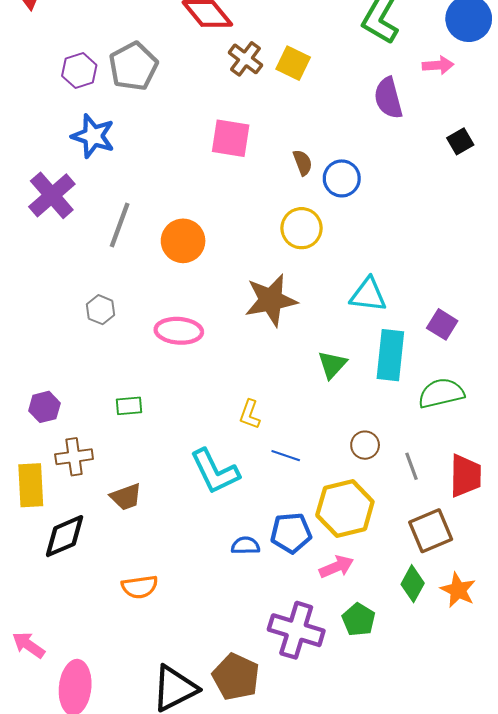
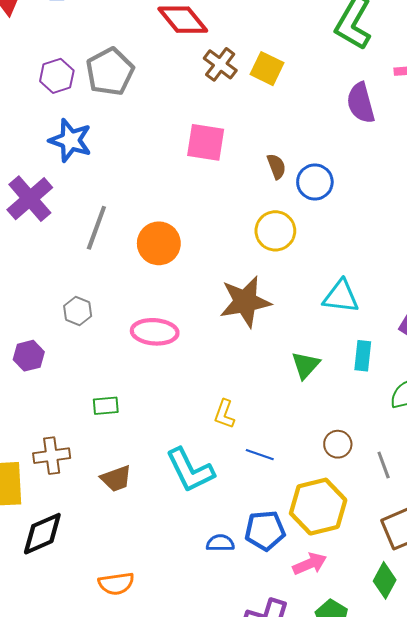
cyan rectangle: (390, 355) -> (363, 356), size x0.6
purple hexagon: (44, 407) -> (29, 356), moved
brown trapezoid: (126, 497) -> (116, 479), moved

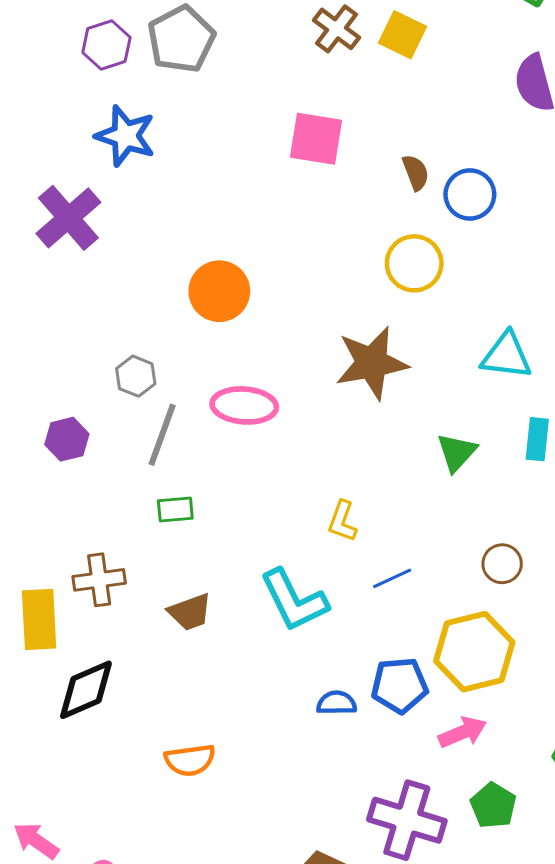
gray line: (96, 228) -> (162, 435), moved
orange circle: (159, 243) -> (219, 291), moved
blue line: (260, 455) -> (392, 578), turned -44

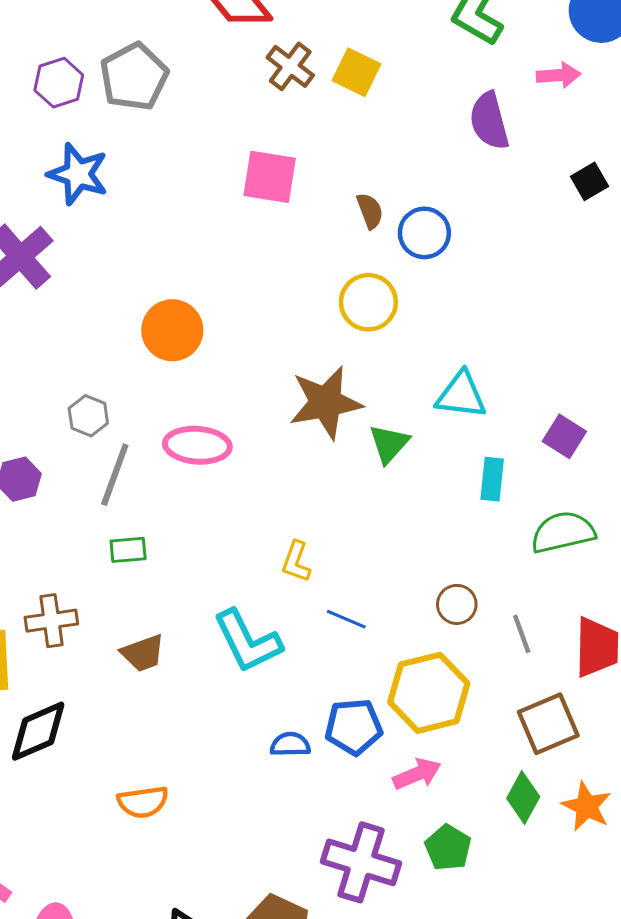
green triangle: (457, 452) -> (389, 444), moved
blue line: (392, 578) -> (346, 619), turned 48

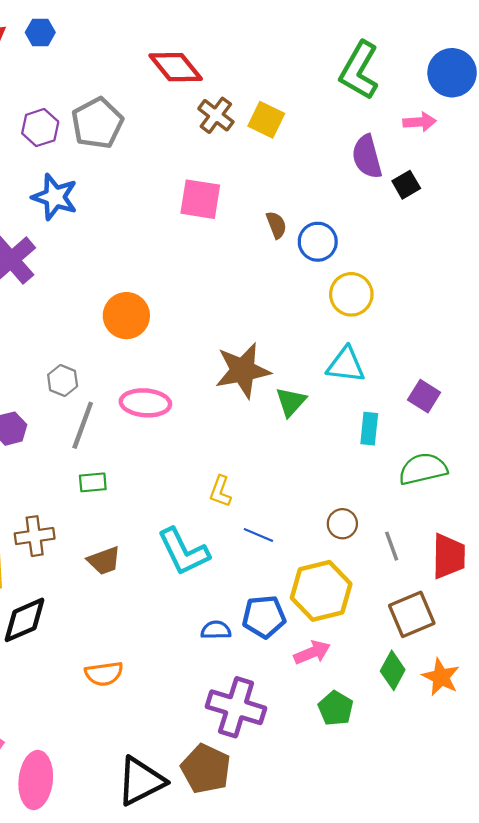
black square: (589, 181) -> (406, 185), moved
yellow circle: (368, 302) -> (351, 294), moved
purple cross: (361, 862) -> (236, 707), moved

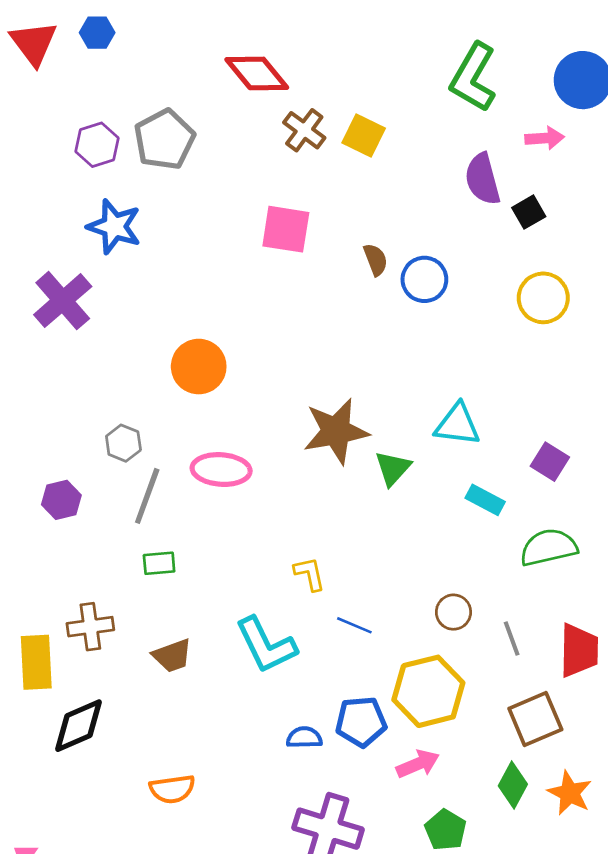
yellow circle: (351, 294) -> (543, 298), moved
cyan rectangle: (369, 429) -> (485, 500), turned -68
yellow L-shape: (220, 491) -> (310, 574), turned 148

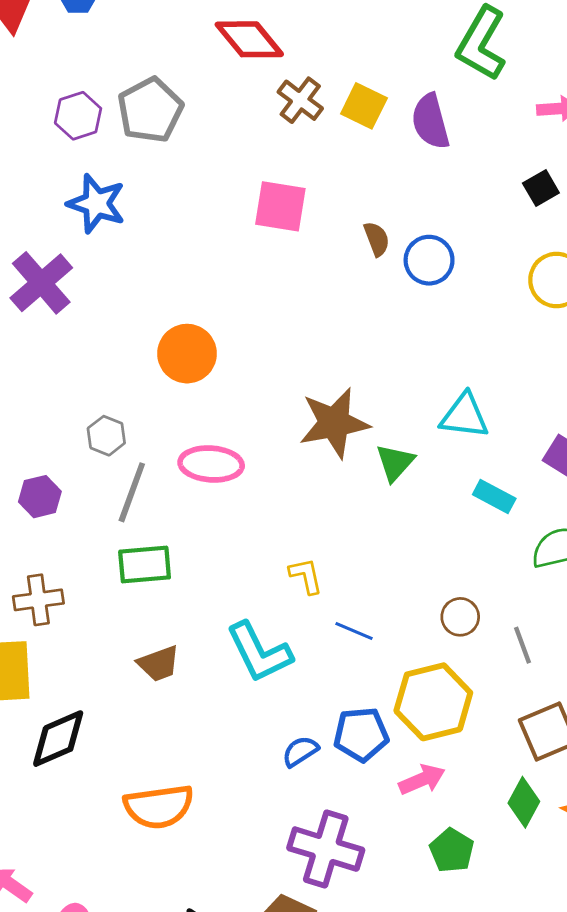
purple semicircle: (483, 179) -> (430, 121), moved
green rectangle: (159, 563) -> (145, 564), size x1.5
brown cross: (90, 627) -> (38, 600), moved
blue semicircle: (304, 738) -> (300, 751), turned -32
orange semicircle: (172, 789) -> (159, 807), size x1.4

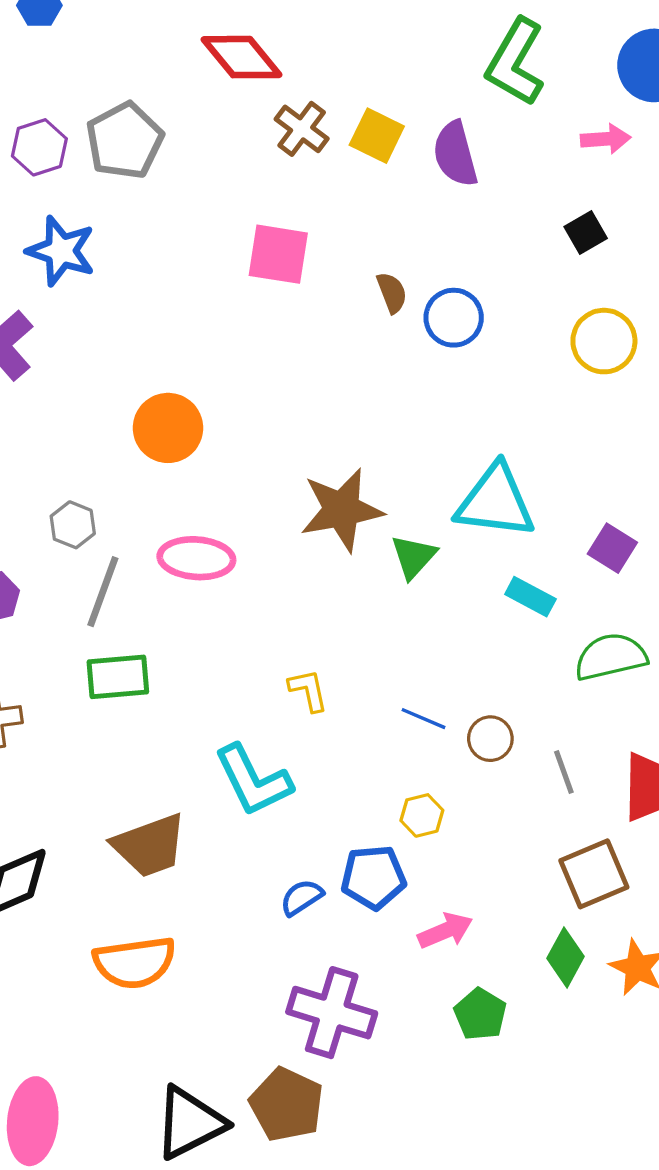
cyan triangle: (464, 416) -> (495, 501), size x1.4
blue line: (354, 631) -> (424, 719), moved
brown trapezoid: (159, 664) -> (150, 846), moved, size x1.5
yellow hexagon: (433, 702) -> (422, 815), moved, size x0.5

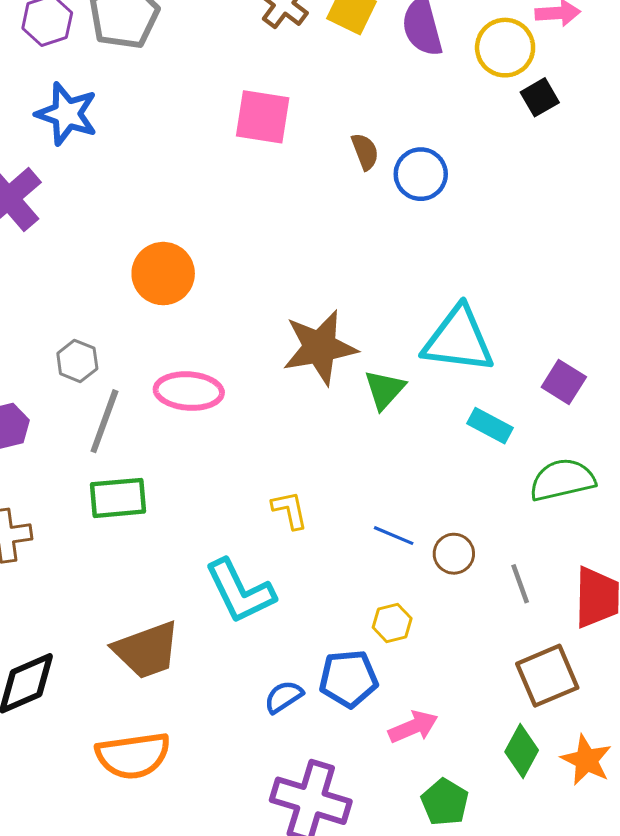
yellow circle: (604, 341) -> (505, 48), moved

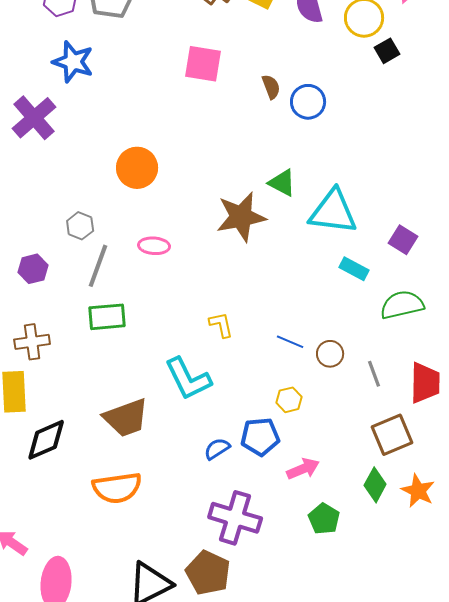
green triangle: (385, 390) -> (282, 183), moved, turned -44
pink ellipse: (189, 391) -> (154, 246), size x0.7

